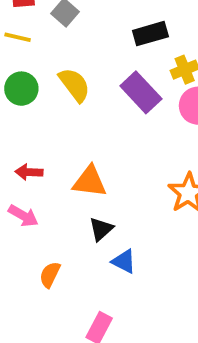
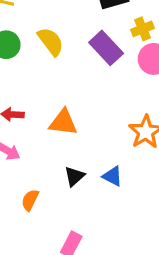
black triangle: (101, 229) -> (74, 176), moved
blue triangle: (124, 261) -> (112, 176), moved

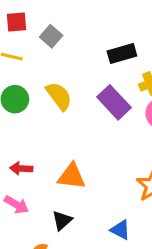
black triangle: (74, 176) -> (62, 220), moved

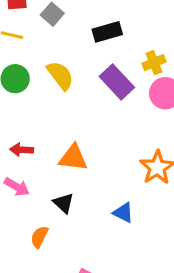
black rectangle: (122, 54) -> (107, 32), moved
black triangle: (62, 220) -> (64, 203), turned -35

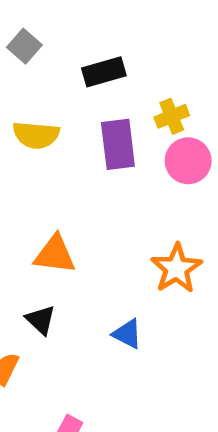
yellow semicircle: (60, 75) -> (36, 135), turned 132
purple rectangle: (117, 82) -> (118, 144), turned 36

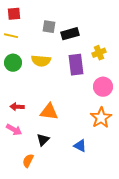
gray square: (24, 46) -> (49, 27), moved, turned -32
pink circle: (188, 161) -> (103, 87), moved
black triangle: (41, 320) -> (43, 140), turned 32

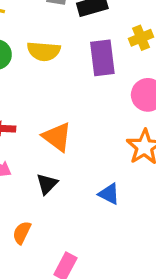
orange triangle: (49, 112) -> (57, 137), turned 30
orange semicircle: (28, 161) -> (22, 233), moved

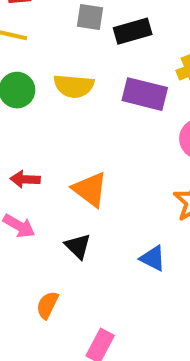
purple rectangle: (102, 58) -> (145, 94), turned -69
black triangle: (47, 184) -> (78, 246), turned -30

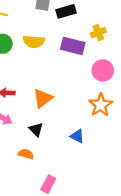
orange triangle: (90, 189) -> (43, 98), turned 45
orange semicircle: (47, 305) -> (26, 154), moved, turned 80

